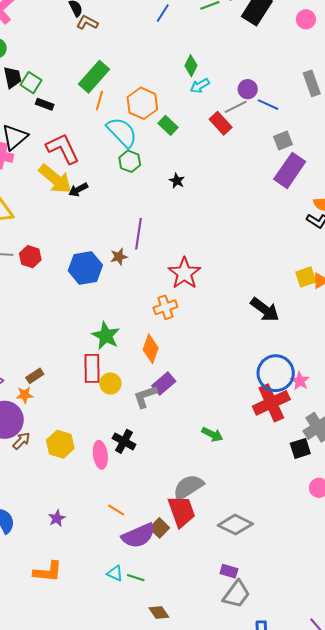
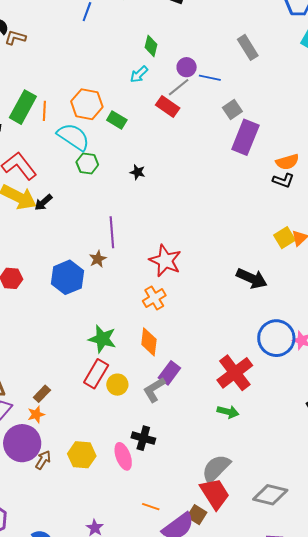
green diamond: (191, 66) -> (151, 46), moved
green rectangle: (94, 77) -> (23, 107), moved
red rectangle: (92, 368) -> (96, 374), turned 44
red cross: (271, 403) -> (235, 373), moved

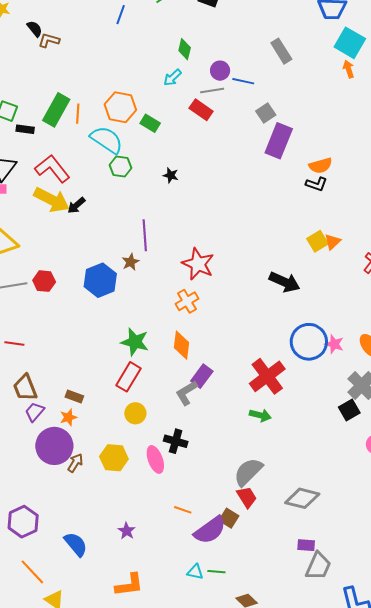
gray line: (179, 87) -> (212, 91), turned 30
yellow circle: (117, 385) -> (135, 413), moved
brown rectangle: (42, 394) -> (74, 397), turned 66
red trapezoid: (215, 494) -> (247, 497), size x0.7

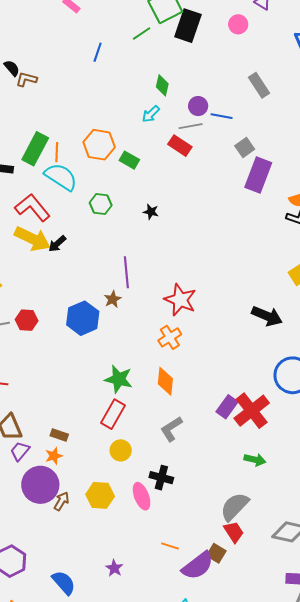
cyan semicircle: (107, 140) -> (61, 177), moved
purple rectangle: (202, 376) -> (227, 407), moved
green arrow: (260, 415) -> (255, 460), moved

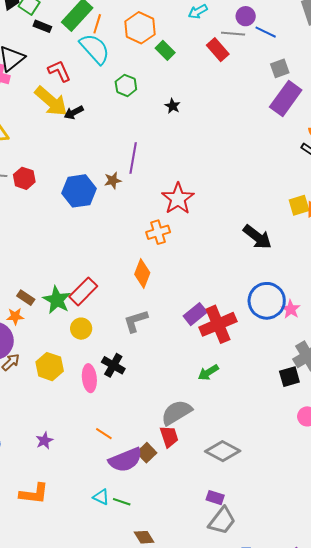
red L-shape: (33, 208) -> (59, 71), size x0.7
green star: (119, 379) -> (57, 300), moved
green arrow: (255, 460) -> (208, 372), turned 120

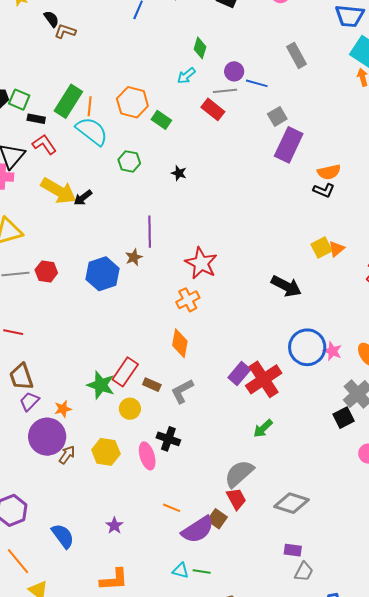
red L-shape: (59, 71) -> (44, 144), moved
brown rectangle: (26, 298) -> (152, 385), moved
gray trapezoid: (222, 521) -> (304, 572), size x0.7

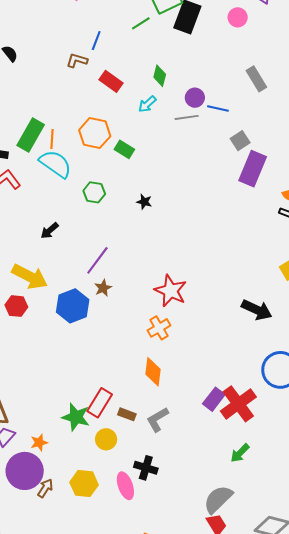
brown L-shape: (65, 31) -> (77, 60), moved
red rectangle: (213, 109) -> (111, 81), moved
yellow arrow: (59, 191) -> (30, 277), moved
purple line: (150, 232) -> (97, 260), moved, turned 40

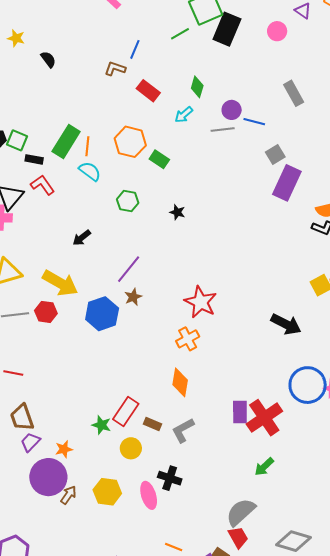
cyan semicircle: (55, 164) -> (90, 171), size x0.7
purple rectangle: (214, 399) -> (240, 412), turned -40
green star: (76, 417) -> (101, 425), size x0.7

